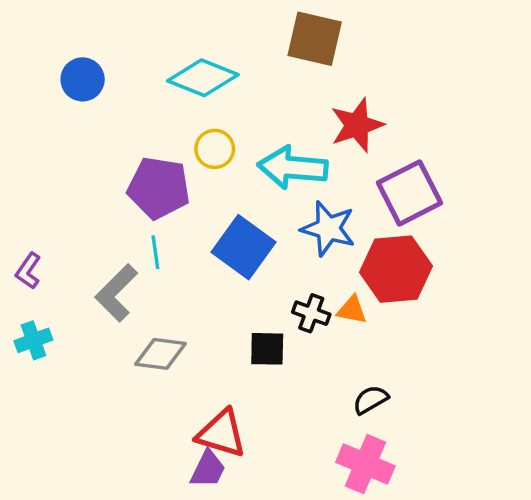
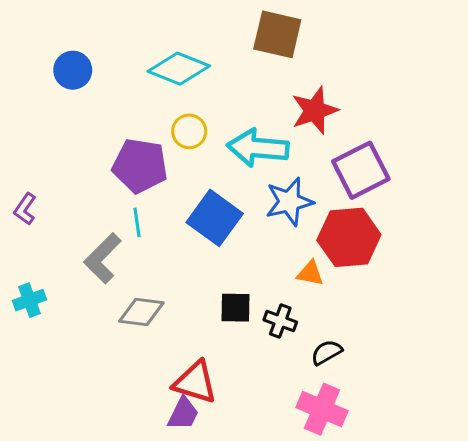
blue star: (328, 229) -> (289, 202), turned -30
purple L-shape: (28, 271) -> (25, 209), moved
black cross: (311, 313) -> (280, 321), moved

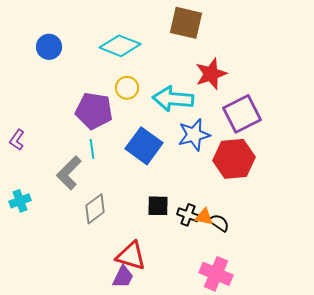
orange triangle: (310, 273) -> (204, 217), moved
gray diamond: (141, 312) -> (95, 209), turned -44
black semicircle: (327, 352) -> (219, 223), moved, turned 65

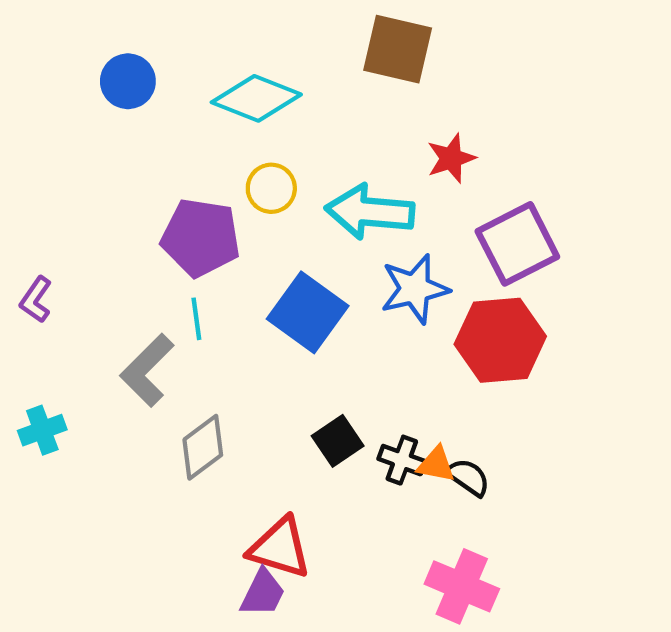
blue circle: (49, 47) -> (128, 81), moved
red star: (211, 74) -> (451, 158), size x0.7
black square: (158, 206) -> (338, 441), turned -35

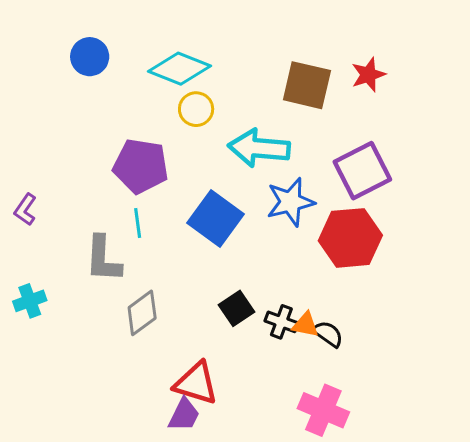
brown square: (398, 49) -> (307, 85), moved
red star: (451, 158) -> (368, 75), moved
yellow circle: (271, 188) -> (196, 109), moved
gray L-shape: (147, 370) -> (103, 259), turned -42

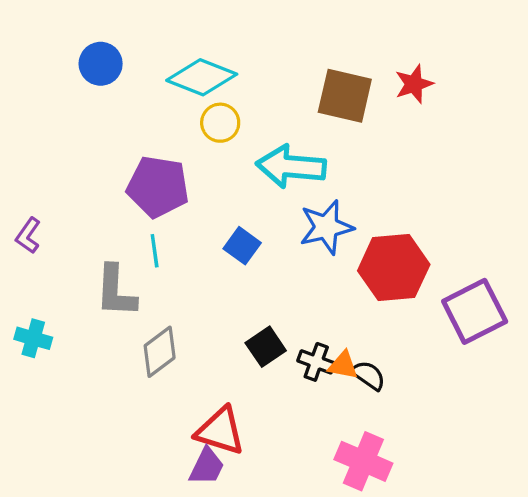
purple square: (362, 171) -> (475, 311), moved
blue square: (216, 218) -> (242, 246), size x0.6
cyan cross: (30, 301) -> (33, 338), turned 36

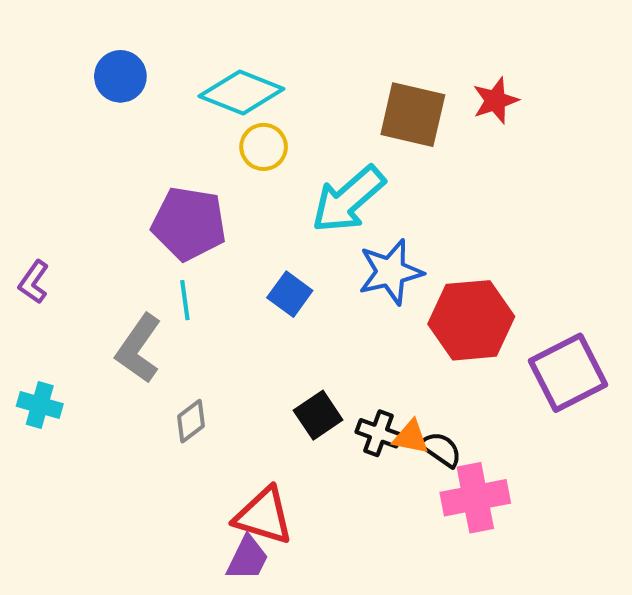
cyan arrow: (291, 167) -> (348, 199), turned -46
gray L-shape: (116, 291) -> (139, 349), turned 32
gray diamond: (160, 352) -> (191, 421), size x0.7
pink cross: (363, 461) -> (475, 498), moved, turned -34

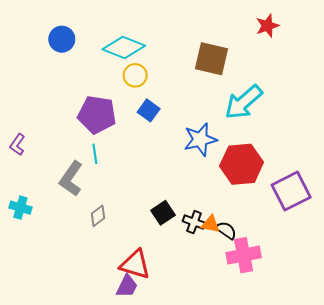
red star: (495, 101) -> (267, 26), moved
cyan arrow: (348, 199) -> (244, 102), moved
blue square: (290, 294) -> (149, 110), moved

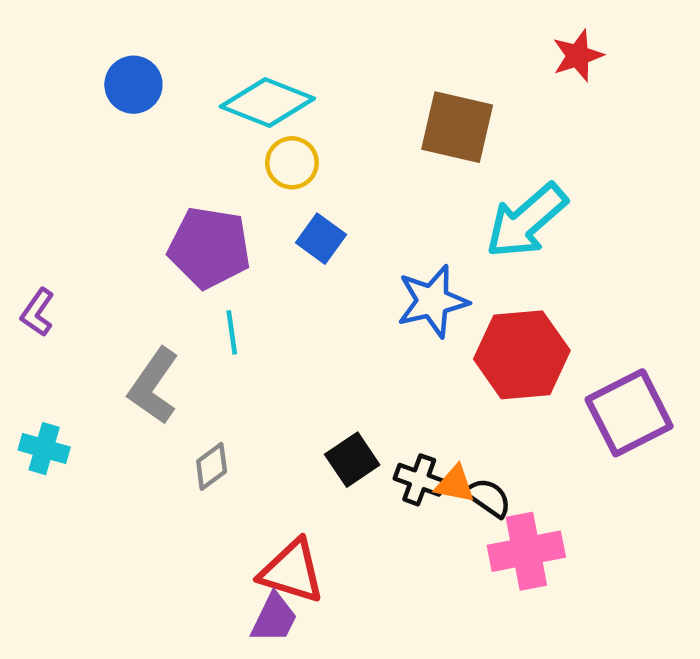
cyan line: (95, 154) -> (232, 332), moved

